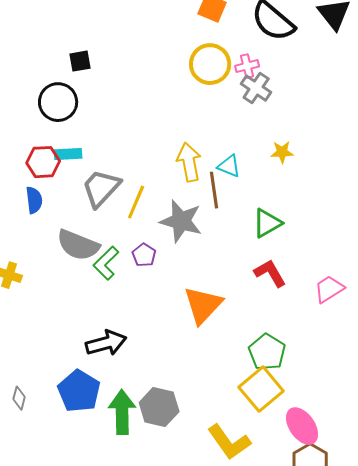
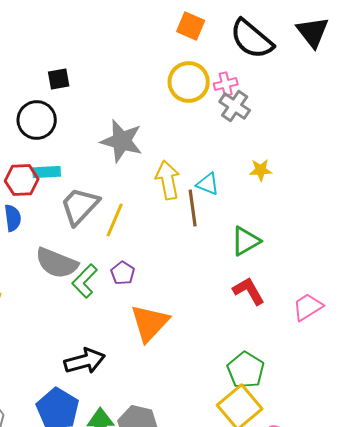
gray star: (181, 221) -> (122, 141), moved
orange triangle: (203, 305) -> (150, 323), moved

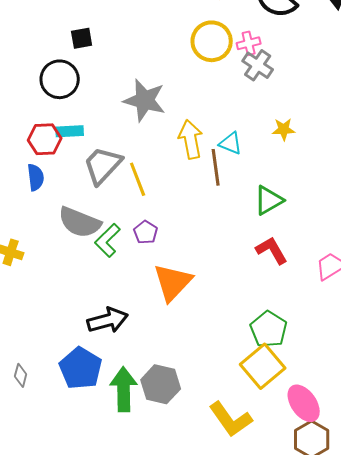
yellow line: (115, 220) -> (138, 179), turned -44

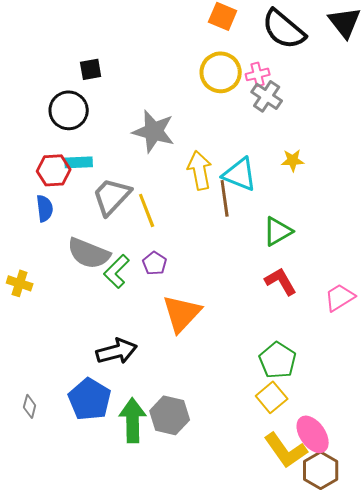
cyan triangle: (231, 143) -> (240, 174), size x1.5
yellow square: (263, 366) -> (272, 397), size x0.7
yellow L-shape: (231, 419) -> (286, 450), moved

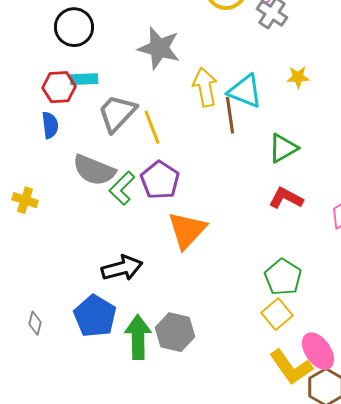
purple pentagon: (155, 263) -> (160, 180), size x1.6
red L-shape: (281, 281) -> (286, 198), turned -32

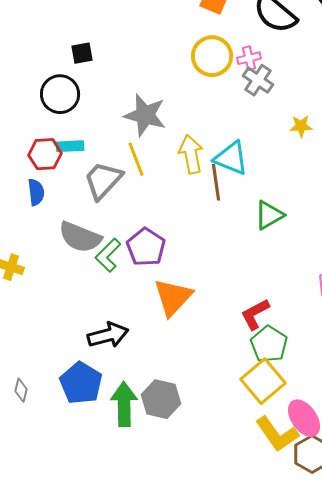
yellow star: (298, 77) -> (301, 126), moved
yellow line: (152, 127) -> (136, 159), moved
red L-shape: (286, 198) -> (255, 314), moved, turned -56
yellow square: (277, 314) -> (263, 381), size x1.4

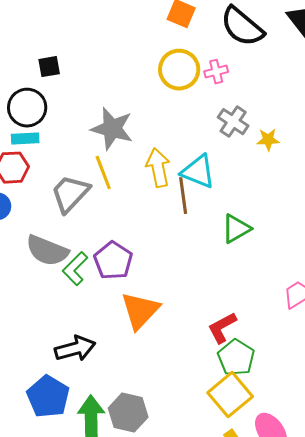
gray cross: (258, 80) -> (233, 122), moved
cyan rectangle: (70, 146) -> (25, 139), moved

